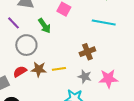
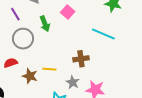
brown star: (39, 69) -> (30, 76), moved

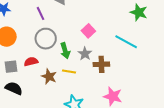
pink square: (68, 12) -> (88, 31), moved
green arrow: (45, 24) -> (65, 51), moved
gray star: (73, 82) -> (85, 54), moved

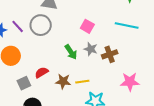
purple line: (40, 13) -> (18, 26), moved
gray circle: (46, 39) -> (41, 25), moved
yellow line: (69, 71) -> (82, 82), moved

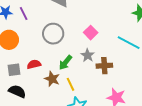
gray circle: (41, 25) -> (53, 34), moved
green arrow: (71, 52) -> (65, 62), moved, turned 56
yellow line: (82, 82) -> (71, 84), turned 56

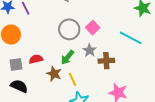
gray circle: (53, 34) -> (69, 29), moved

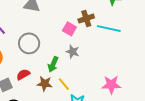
gray circle: (69, 29) -> (29, 43), moved
brown cross: (106, 61) -> (86, 19), moved

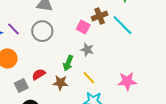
cyan line: (109, 29) -> (122, 25), turned 35
gray circle: (29, 43) -> (42, 31), moved
yellow line: (64, 84) -> (89, 78), moved

